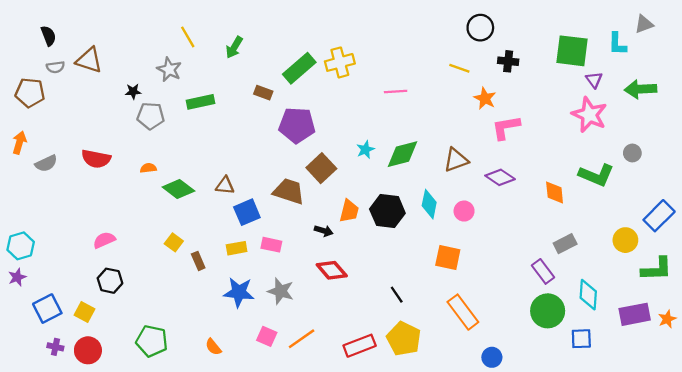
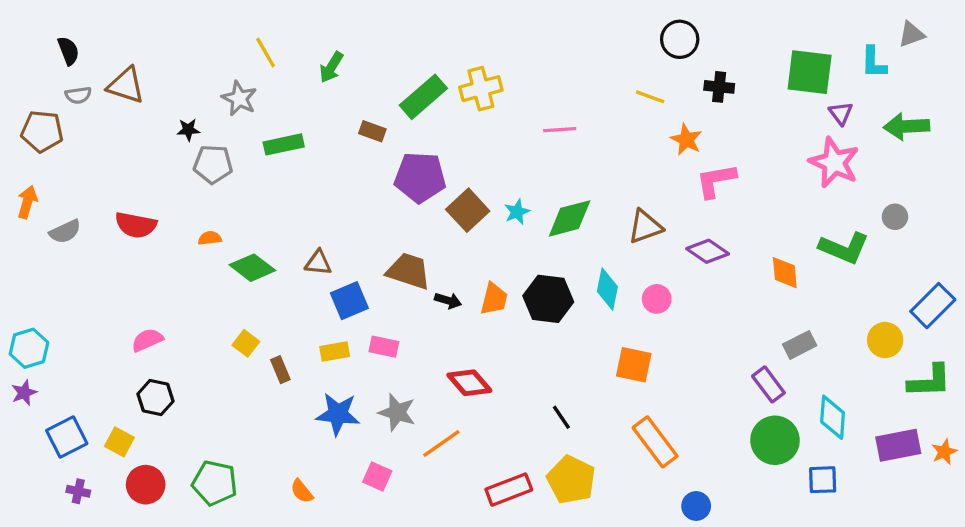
brown square: (321, 168) -> (468, 210), moved
black arrow: (324, 231) -> (448, 301), moved
orange line: (302, 339) -> (441, 444), moved
red circle: (88, 350) -> (146, 485), moved

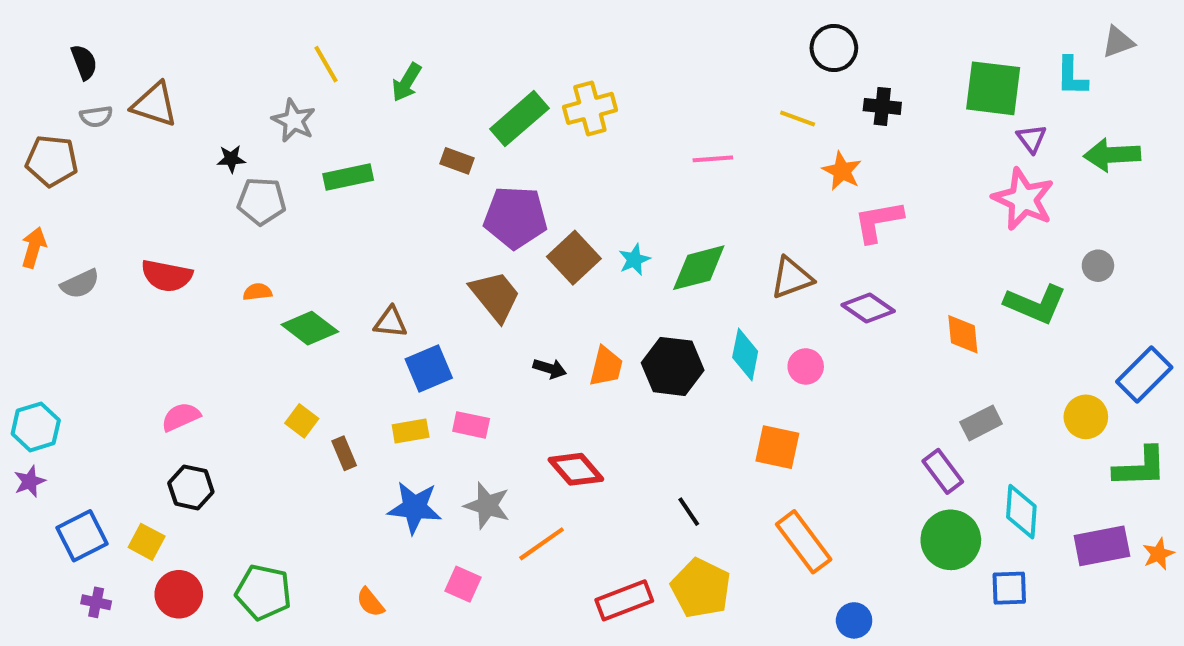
pink line: (560, 130) -> (713, 159), moved
brown trapezoid: (409, 271) -> (495, 296), moved, turned 33

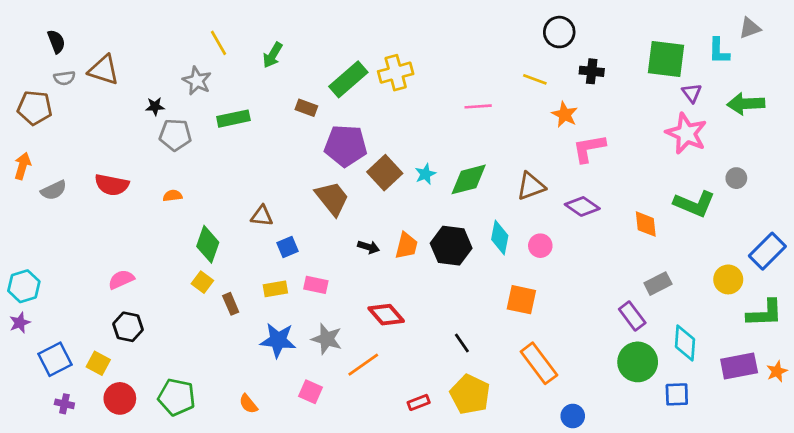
green diamond: (310, 328) -> (208, 244), moved, turned 72
blue square: (429, 368) -> (287, 247), size x0.7
red rectangle: (624, 600) -> (419, 402), size x0.6

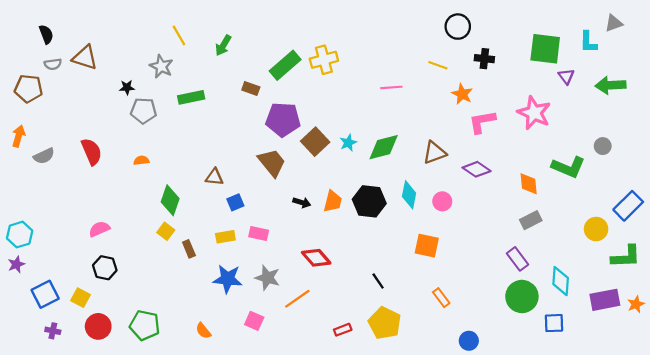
pink star: (686, 133) -> (534, 113), moved
red semicircle: (112, 185) -> (92, 152), turned -124
gray rectangle: (658, 284) -> (531, 220), moved
orange rectangle: (539, 363) -> (441, 298), size x0.6

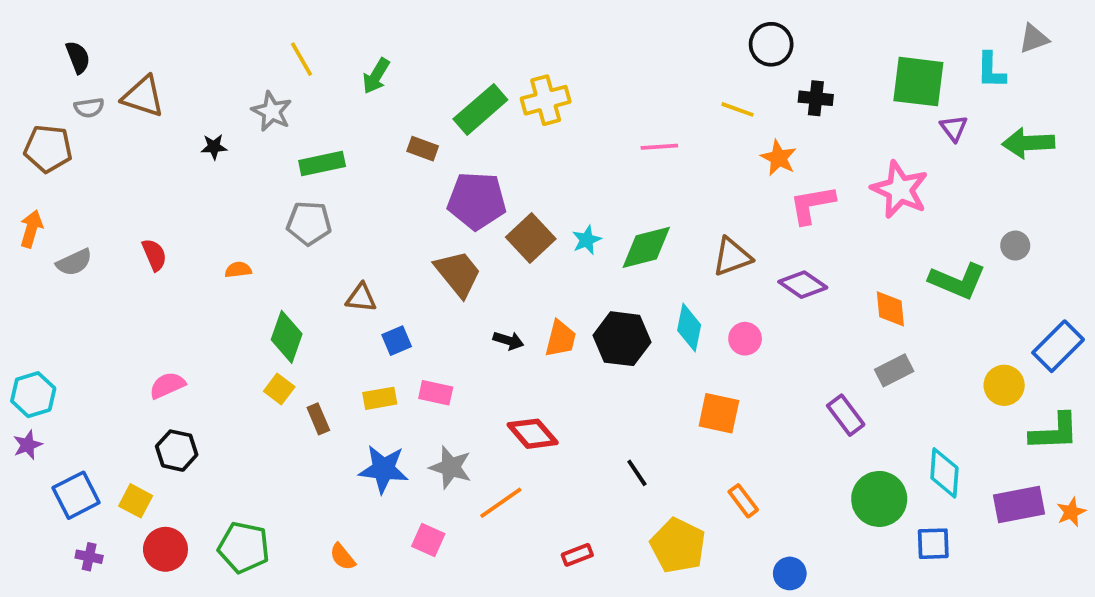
gray pentagon: (144, 111) -> (309, 223), moved
red semicircle: (92, 152) -> (154, 255), size x0.7
purple rectangle: (518, 259) -> (846, 415), moved
yellow pentagon: (385, 323) -> (678, 546), moved

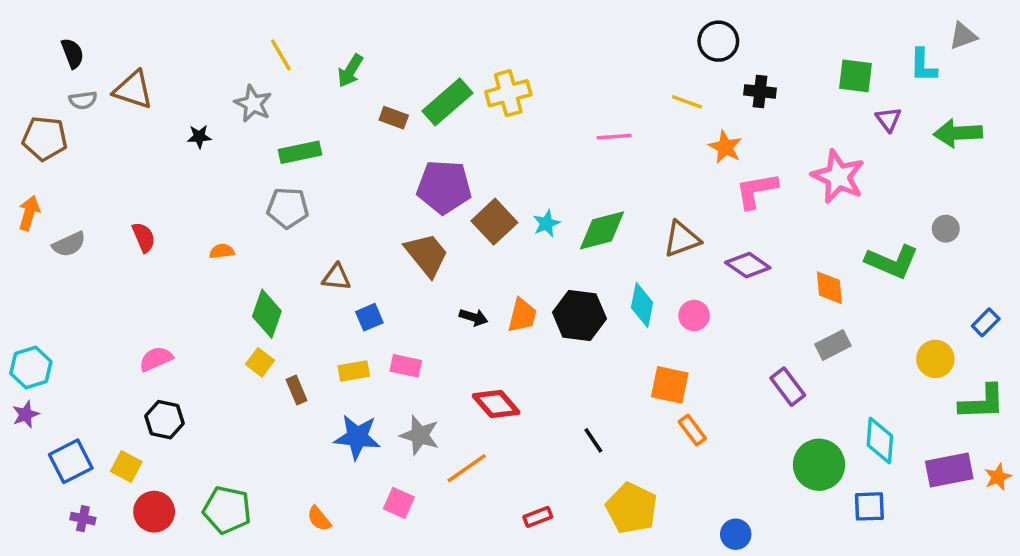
green square: (918, 82) -> (855, 76), size x0.7
brown rectangle: (423, 149) -> (394, 118), moved
blue rectangle: (1058, 346) -> (986, 322), size x0.6
orange rectangle: (743, 501) -> (692, 430), moved

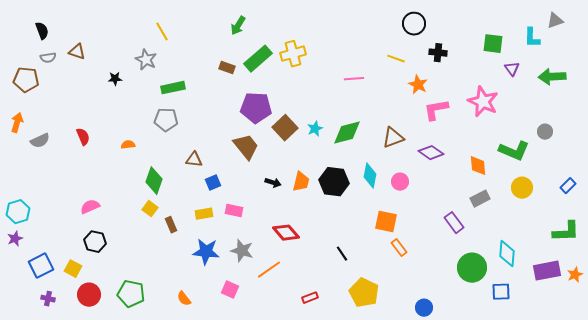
green arrow: (350, 71) -> (238, 26), moved
brown triangle: (133, 90) -> (77, 52), size x0.7
yellow circle: (935, 359) -> (522, 188), moved

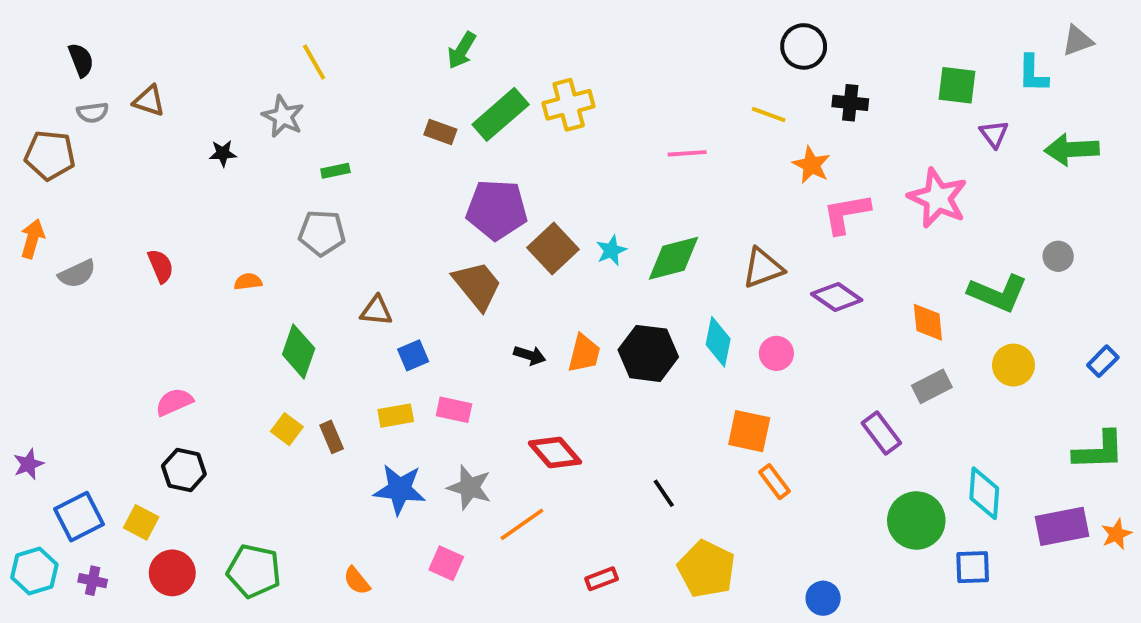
green rectangle: (173, 88) -> (335, 171), size x0.6
yellow square: (150, 209) -> (287, 429), moved
cyan hexagon: (18, 212) -> (34, 571), moved

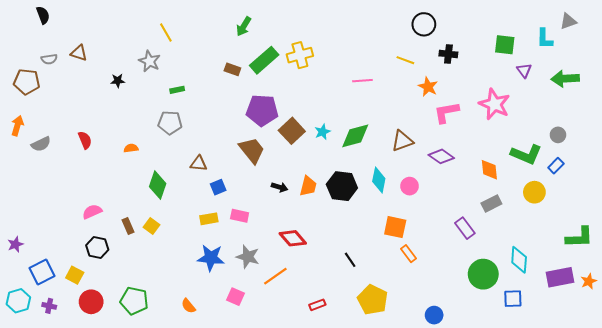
black semicircle: (81, 60) -> (43, 15), moved
blue rectangle: (1103, 361) -> (556, 166), moved
brown rectangle: (332, 437) -> (128, 226), moved

